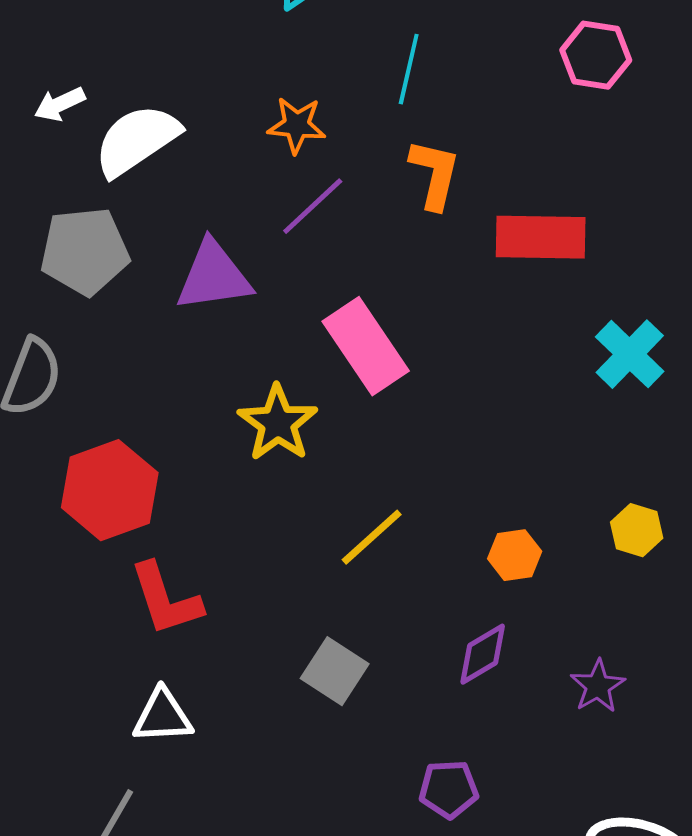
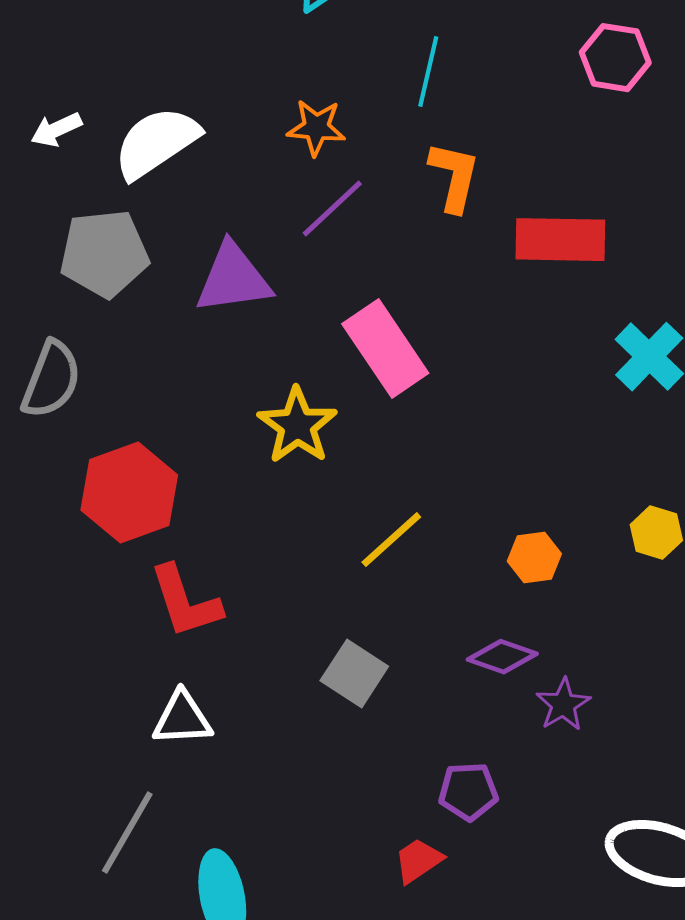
white arrow: (60, 104) -> (56, 130), moved
purple diamond: (483, 654) -> (502, 657), turned 50
purple star: (598, 686) -> (563, 705), moved

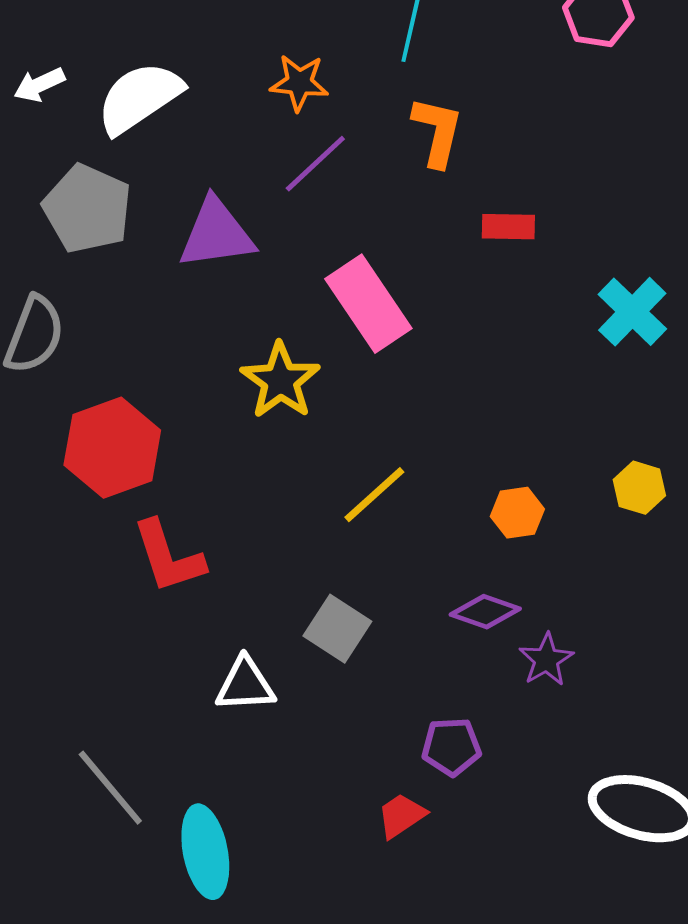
red rectangle: (560, 240) -> (508, 227), moved, size x0.6
gray pentagon: (104, 254) -> (87, 209), turned 30
white triangle: (182, 719) -> (245, 685), moved
gray line: (127, 833) -> (110, 788), turned -70

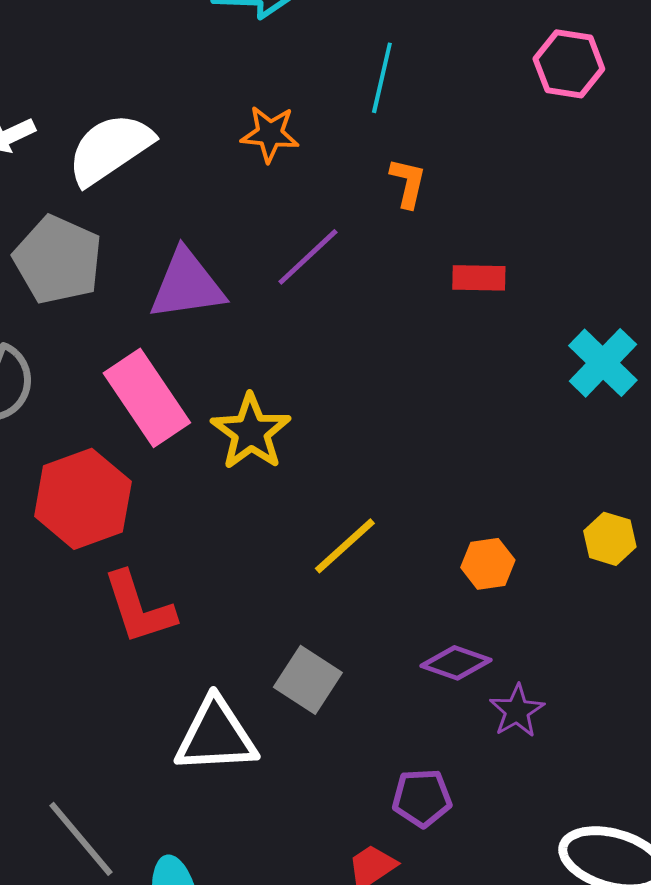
orange L-shape: (437, 132) -> (408, 183), size x0.7
purple line: (315, 164) -> (308, 257), moved
pink rectangle: (368, 304) -> (147, 398), moved
white triangle: (245, 685) -> (216, 736), size x1.4

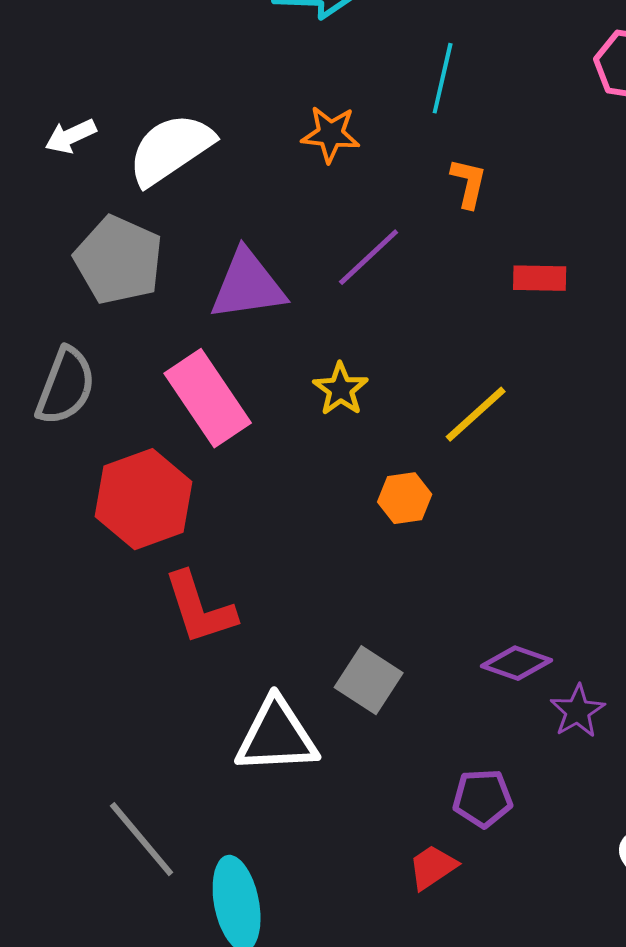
yellow star: (251, 432) -> (341, 389), moved, size x0.7
yellow line: (345, 546) -> (476, 414), moved
orange hexagon: (488, 564) -> (405, 498), moved

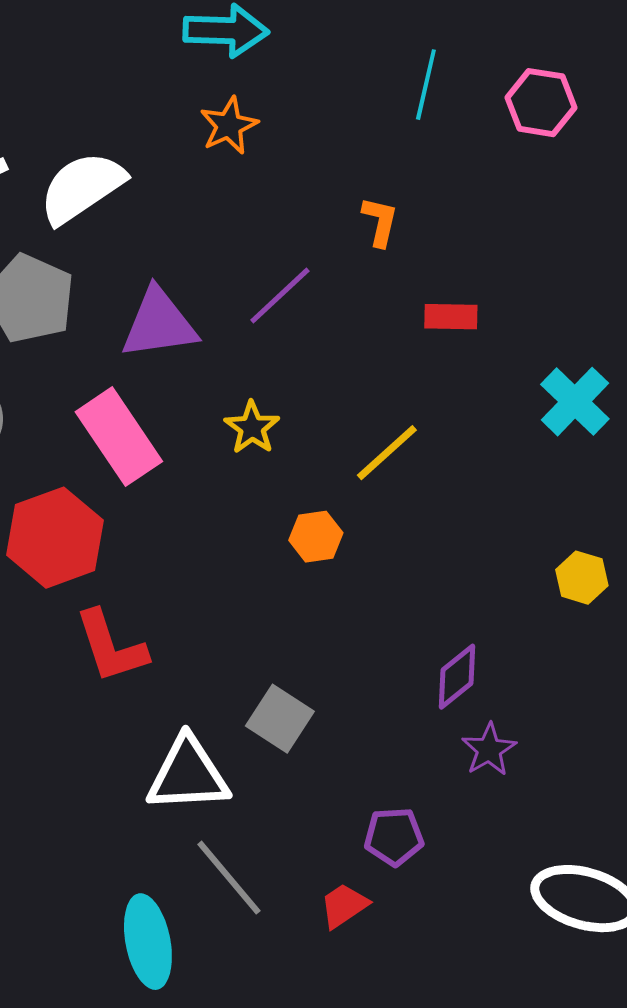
cyan line: (443, 78) -> (426, 85), moved
orange star: (331, 134) -> (229, 126), moved, turned -30
purple diamond: (517, 663) -> (457, 677), moved, turned -58
gray line: (142, 839) -> (229, 878), moved

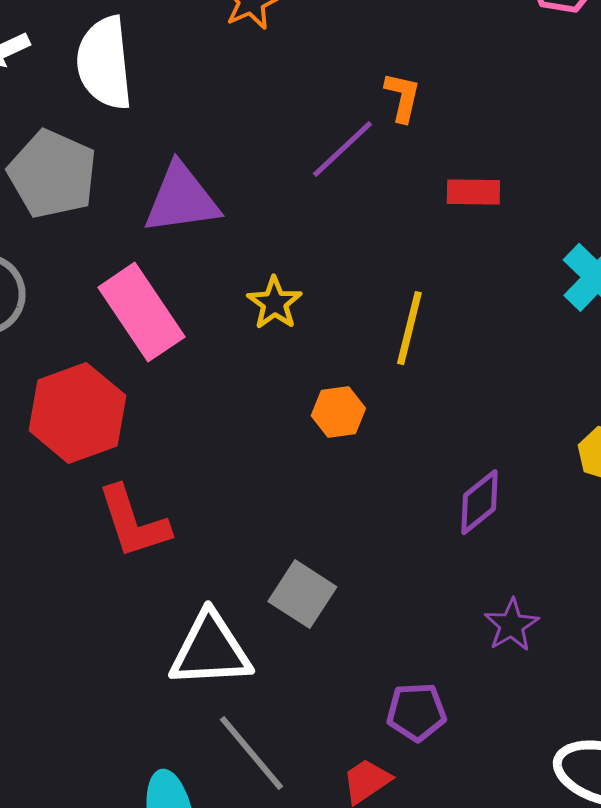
white semicircle: (82, 188) -> (104, 63), turned -62
purple line: (280, 296) -> (342, 149), moved
yellow line: (387, 453) -> (409, 328), turned -34
purple diamond: (457, 677) -> (479, 502), moved

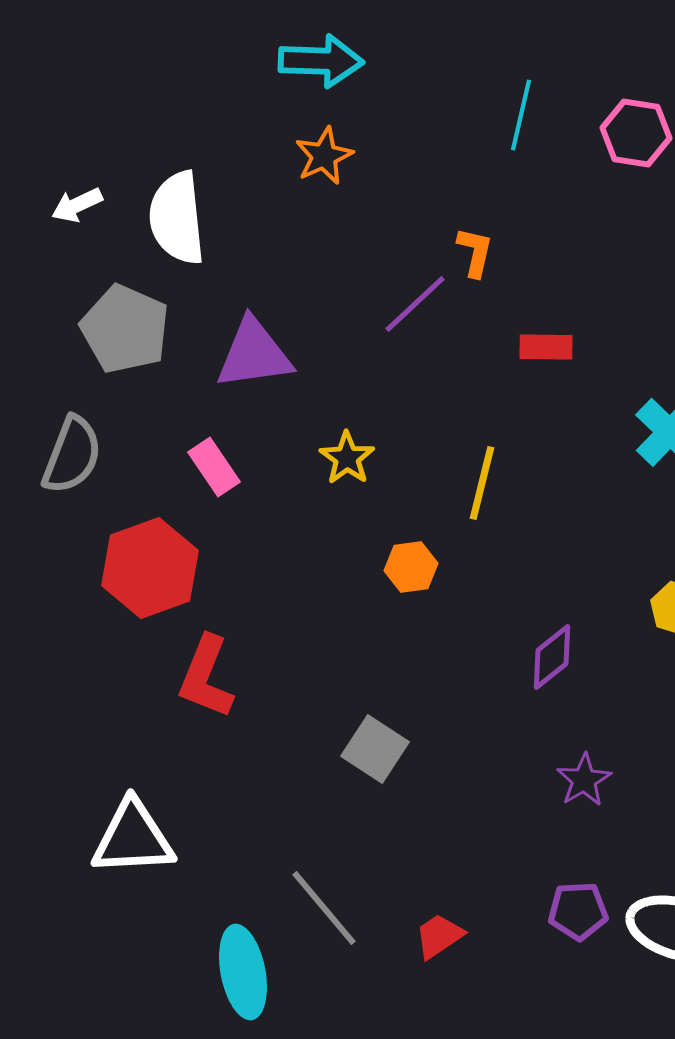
pink rectangle: (141, 312) -> (214, 467), size x0.6
red L-shape: (133, 522) -> (206, 677), turned 40
white triangle: (210, 650) -> (133, 838), moved
purple pentagon: (416, 712) -> (578, 911), moved

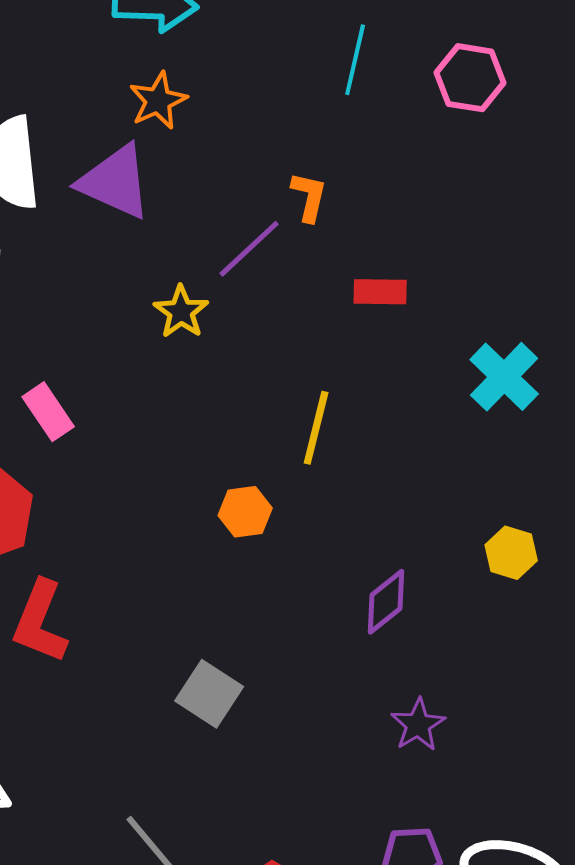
purple triangle: (254, 354) -> (115, 182), moved, turned 32
yellow star: (347, 458) -> (181, 312), moved

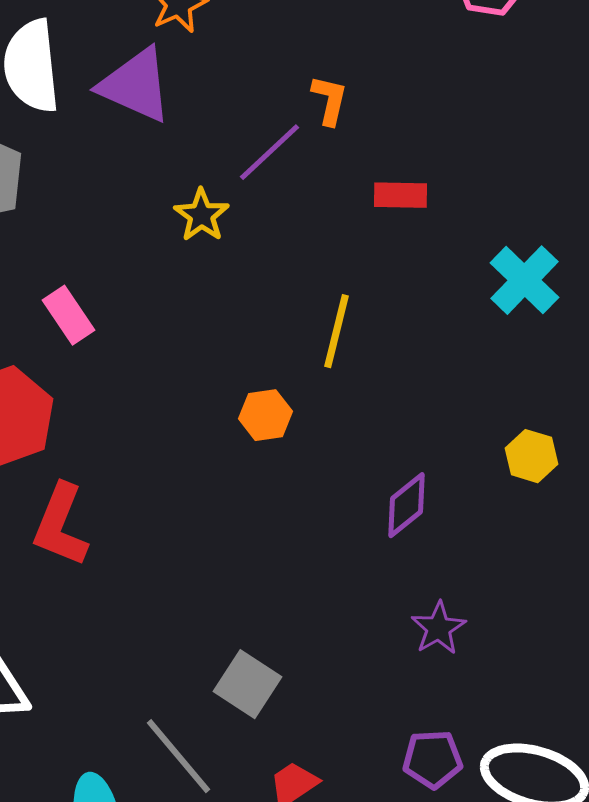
gray square: (209, 694) -> (248, 684), moved

